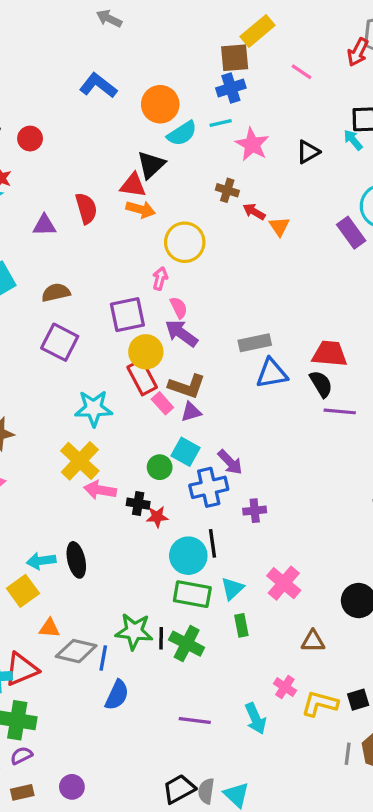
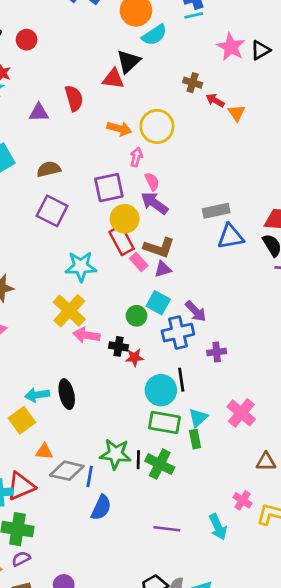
cyan line: (221, 123) -> (194, 15), moved
pink star: (252, 144) -> (231, 47), moved
orange arrow: (141, 209) -> (119, 129), moved
green rectangle: (241, 625) -> (195, 439), moved

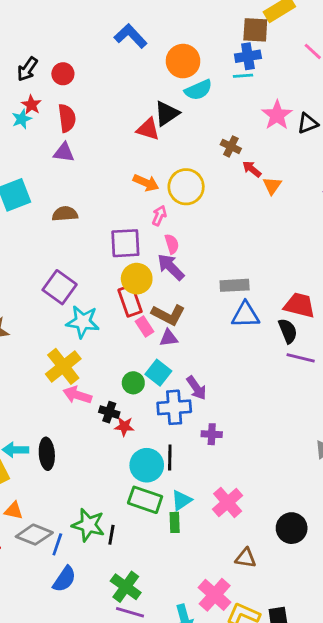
red semicircle: (74, 98) -> (67, 118), moved
purple square: (52, 211) -> (60, 287), moved
green cross: (160, 464) -> (126, 587), moved
pink cross: (243, 500) -> (215, 595), size x1.6

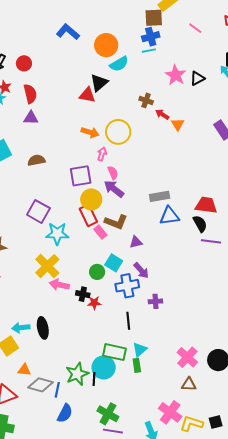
purple triangle: (169, 338) -> (136, 242), moved
cyan circle: (147, 465) -> (104, 367), moved
pink cross: (228, 502) -> (187, 357), moved
green star: (88, 525) -> (77, 374), turned -30

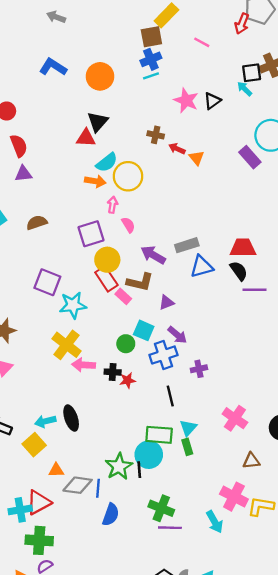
cyan semicircle: (119, 64) -> (107, 162), moved
purple arrow: (114, 189) -> (153, 255), moved
pink cross: (187, 357) -> (235, 418), moved

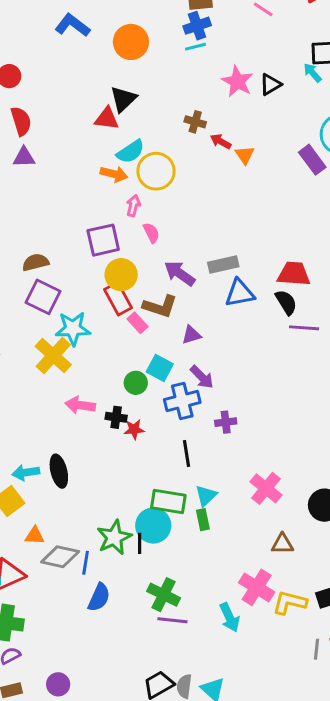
brown semicircle: (37, 223) -> (36, 262), moved
yellow cross: (67, 345) -> (53, 356), moved

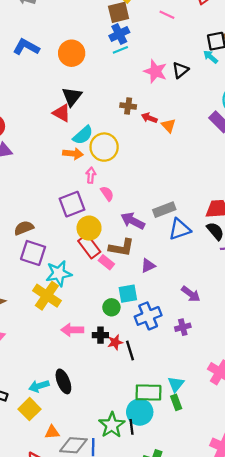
red triangle: (107, 118) -> (62, 113), turned 30
cyan square: (160, 368) -> (128, 294), turned -30
purple arrow: (202, 377) -> (191, 294), moved
black line: (187, 454) -> (130, 350), moved

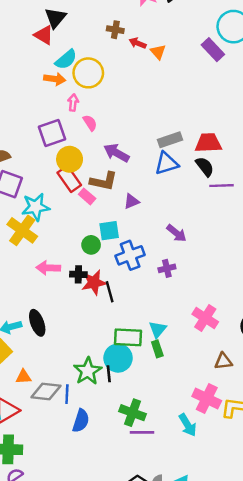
gray rectangle: (164, 210) -> (170, 140), moved
red star: (115, 342) -> (94, 282), size x1.5

